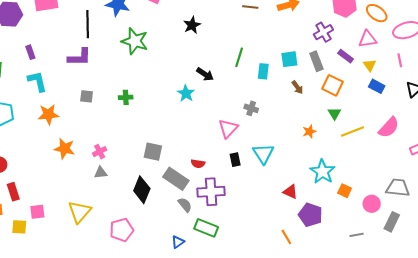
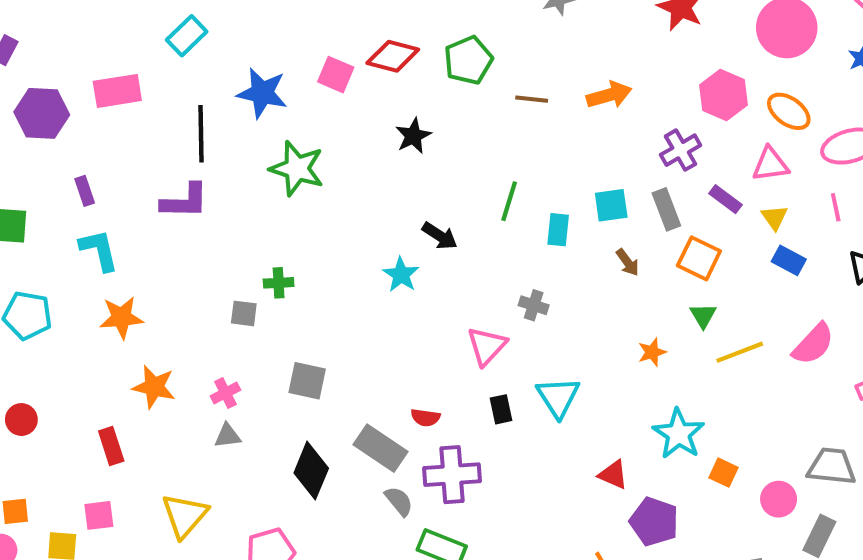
gray square: (87, 96) -> (244, 313), moved
gray square: (153, 152) -> (307, 381), moved
red rectangle: (13, 192) -> (111, 446), moved

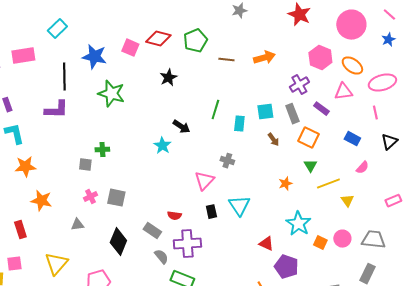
yellow triangle: (774, 217) -> (347, 201), moved
pink semicircle: (813, 344) -> (362, 168), moved, size x0.6
pink cross: (225, 393) -> (90, 197), moved
gray rectangle: (381, 448) -> (152, 231), size x0.7
pink circle: (779, 499) -> (342, 239), moved

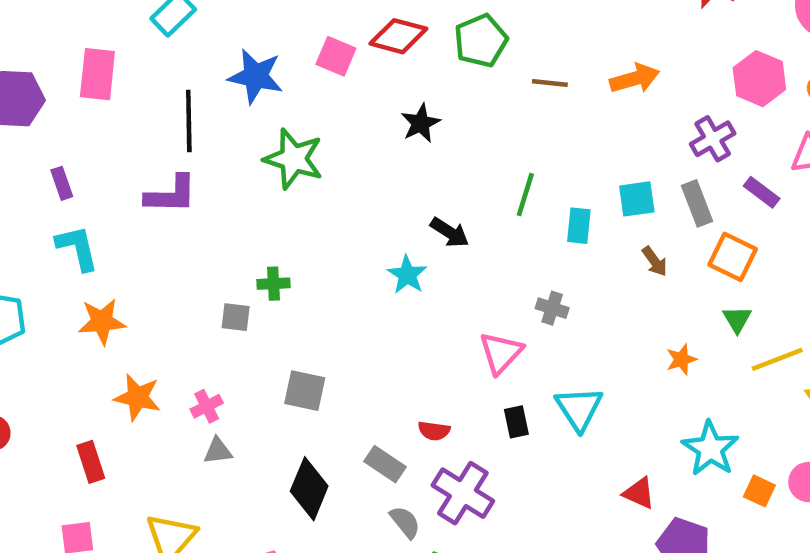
pink rectangle: (23, 56) -> (97, 74), turned -75
pink cross: (90, 197) -> (207, 406), moved
purple cross: (187, 244) -> (463, 493), turned 36

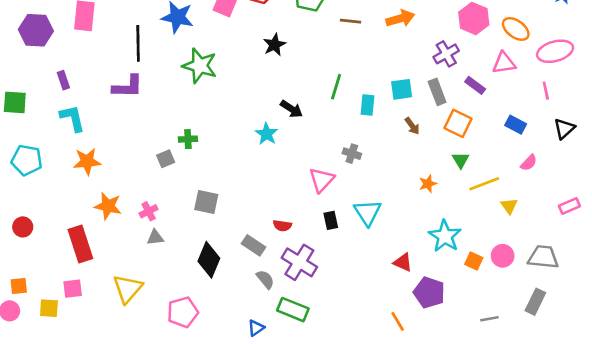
gray square: (236, 317) -> (166, 159), turned -30
red rectangle: (91, 462) -> (80, 244), size x1.5

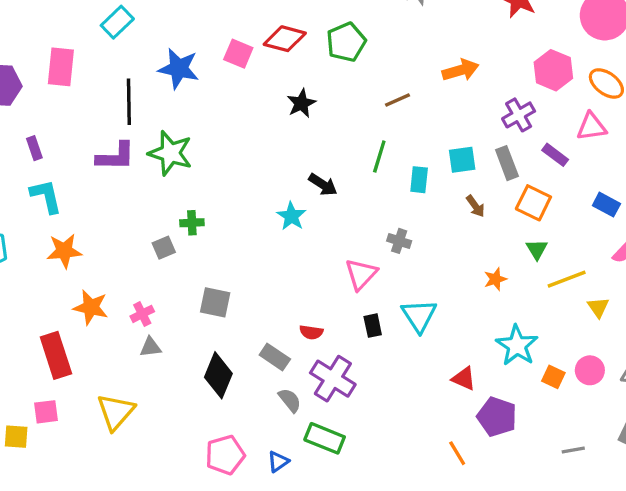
brown line: (351, 21) -> (398, 100), moved, turned -30
green star: (200, 66) -> (170, 153), moved
pink pentagon: (183, 312) -> (225, 455), moved

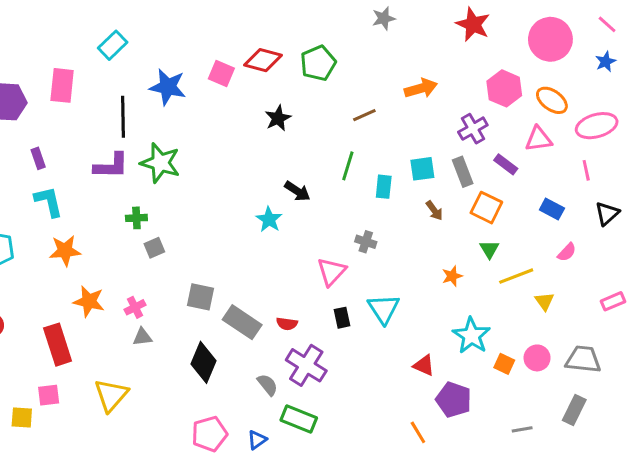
green cross: (192, 223) -> (136, 218), moved
gray rectangle: (275, 357) -> (242, 322), moved, size x1.4

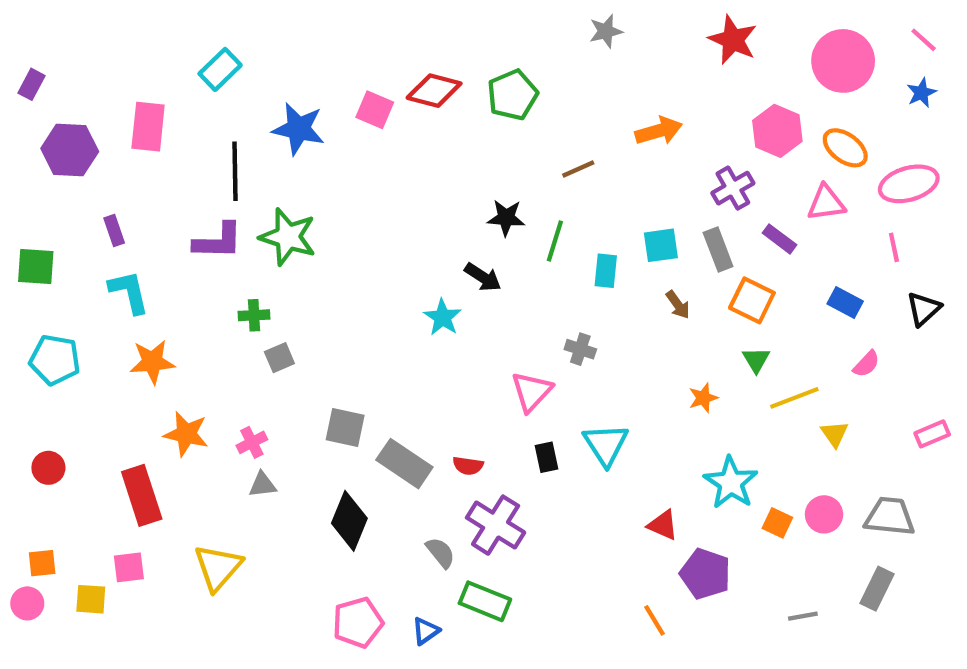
black star: (278, 118) -> (506, 218), moved, turned 30

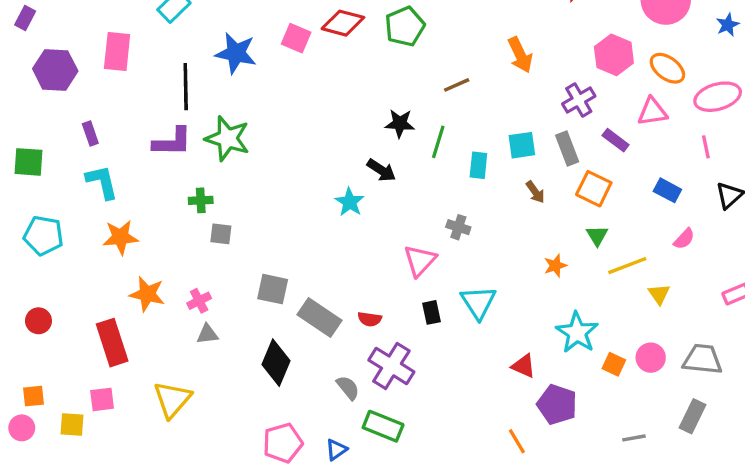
orange arrow: (659, 131) -> (520, 55), turned 81
gray square: (279, 358) -> (221, 234), turned 30

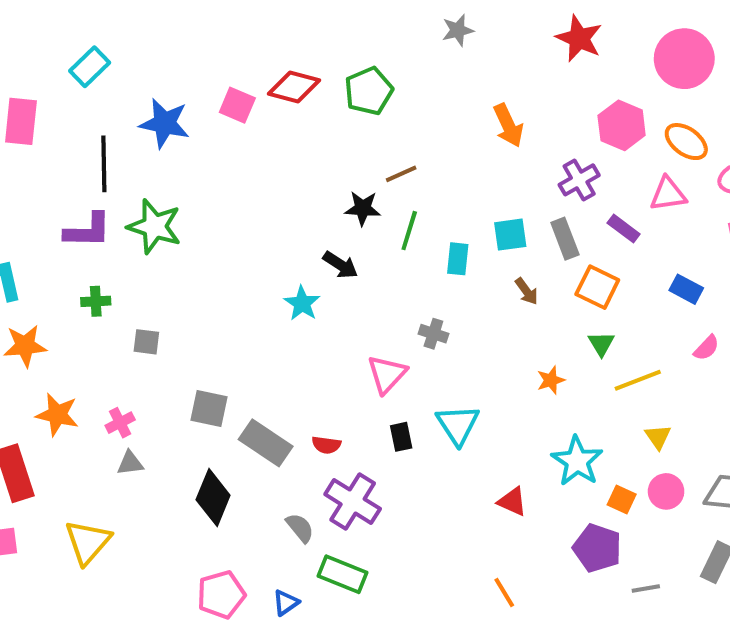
brown line: (457, 85) -> (401, 174), moved
green cross: (201, 200) -> (96, 301), moved
yellow triangle: (659, 294) -> (658, 437), moved
purple pentagon: (557, 404) -> (597, 548), moved

